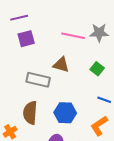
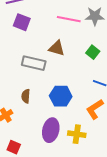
purple square: (26, 39) -> (22, 22), turned 36
brown semicircle: (30, 113) -> (26, 96), size x0.6

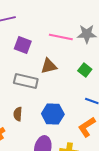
purple square: (22, 22) -> (23, 45), moved
brown triangle: (57, 48) -> (49, 66), turned -30

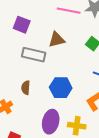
purple square: (23, 45) -> (22, 25), moved

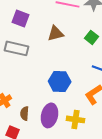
gray rectangle: (34, 55) -> (17, 48), moved
brown semicircle: (26, 88) -> (25, 113), moved

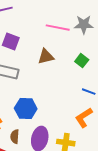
blue hexagon: (60, 81) -> (26, 109), moved

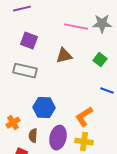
orange L-shape: (84, 118) -> (84, 117), moved

